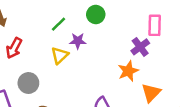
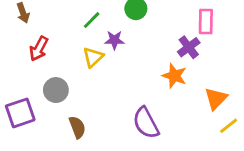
orange star: (128, 71) -> (174, 76), turned -30
orange triangle: (151, 93) -> (216, 99), moved

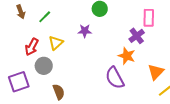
green line: (92, 20) -> (45, 17), moved
red arrow: (39, 49) -> (32, 47), moved
yellow triangle: (93, 57) -> (56, 43), moved
purple semicircle: (146, 123) -> (115, 78), moved

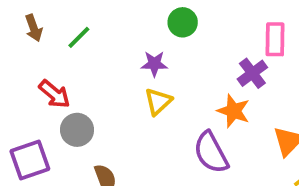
yellow triangle: (56, 43) -> (158, 102), moved
red arrow: (32, 47) -> (54, 94), turned -78

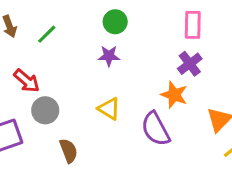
green circle: (183, 22) -> (115, 22), moved
pink rectangle: (275, 39) -> (193, 25), moved
yellow triangle: (158, 102) -> (109, 109), moved, turned -45

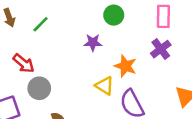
green circle: (115, 22) -> (114, 15), moved
orange star: (174, 95) -> (125, 66), moved
yellow triangle: (109, 109) -> (105, 86), moved

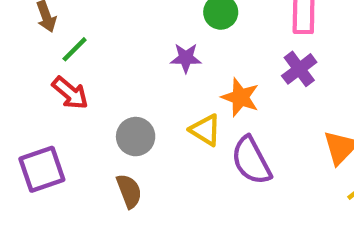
green line: (41, 24) -> (75, 49), moved
gray circle: (39, 88) -> (136, 137), moved

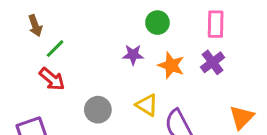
orange star: (240, 97) -> (171, 65), moved

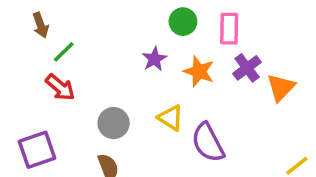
pink rectangle: (216, 24) -> (229, 29), moved
purple star: (133, 55) -> (154, 59), turned -30
orange triangle: (242, 117) -> (281, 87), moved

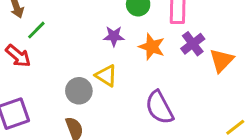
purple star: (154, 59) -> (114, 36), turned 30
red arrow: (60, 87) -> (18, 56), moved
yellow triangle: (170, 118) -> (106, 76), moved

